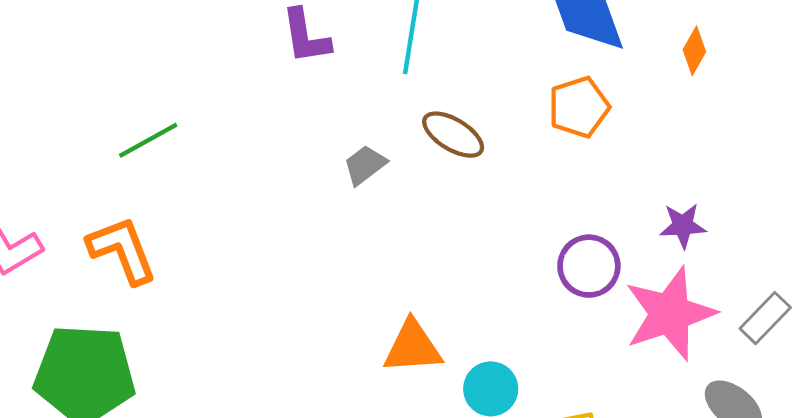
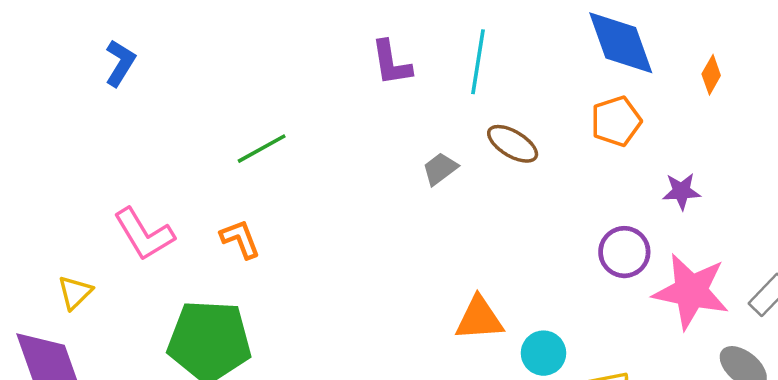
purple star: (683, 226) -> (681, 191), moved
orange L-shape: (122, 250) -> (240, 239), size x0.7
pink star: (670, 314) -> (691, 291), turned 30

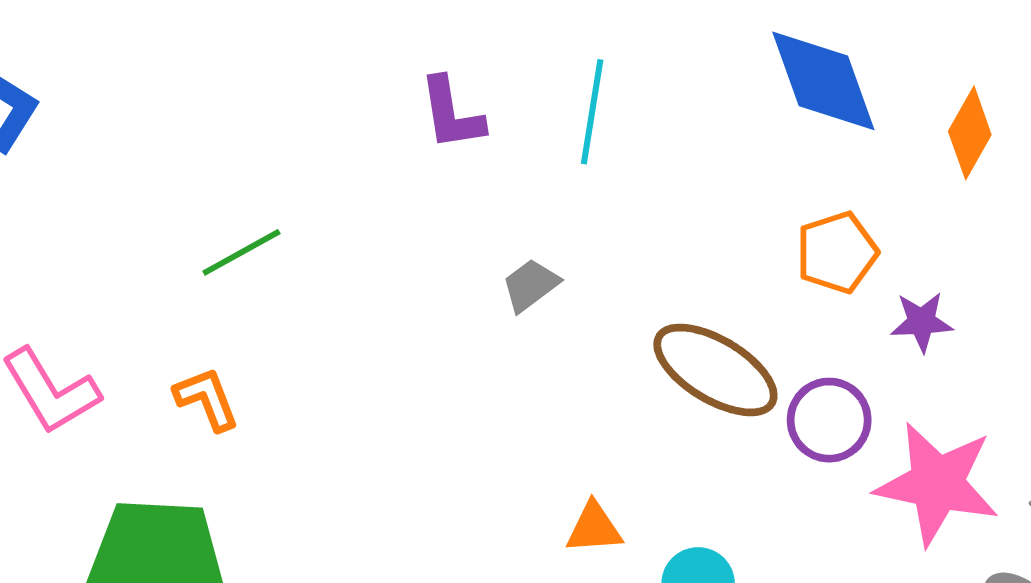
orange diamond: (711, 75) -> (970, 133), size x1.4
orange pentagon: (616, 121) -> (837, 252), moved
brown ellipse: (513, 144) -> (715, 370), moved, size x1.5
orange triangle: (479, 319) -> (594, 528), size x0.7

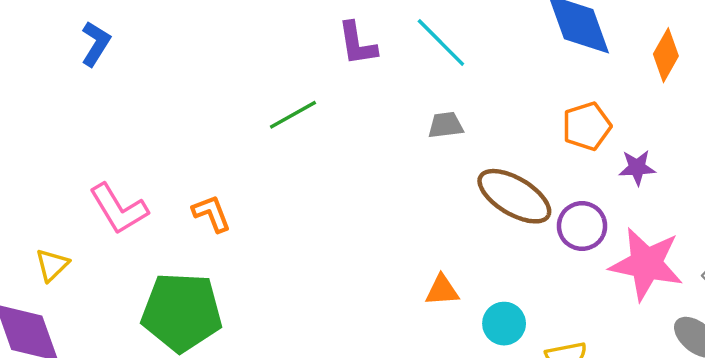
cyan line: (592, 112) -> (441, 42), turned -54
green line: (241, 252) -> (293, 115), moved
gray trapezoid: (530, 285) -> (446, 125), moved, turned 30

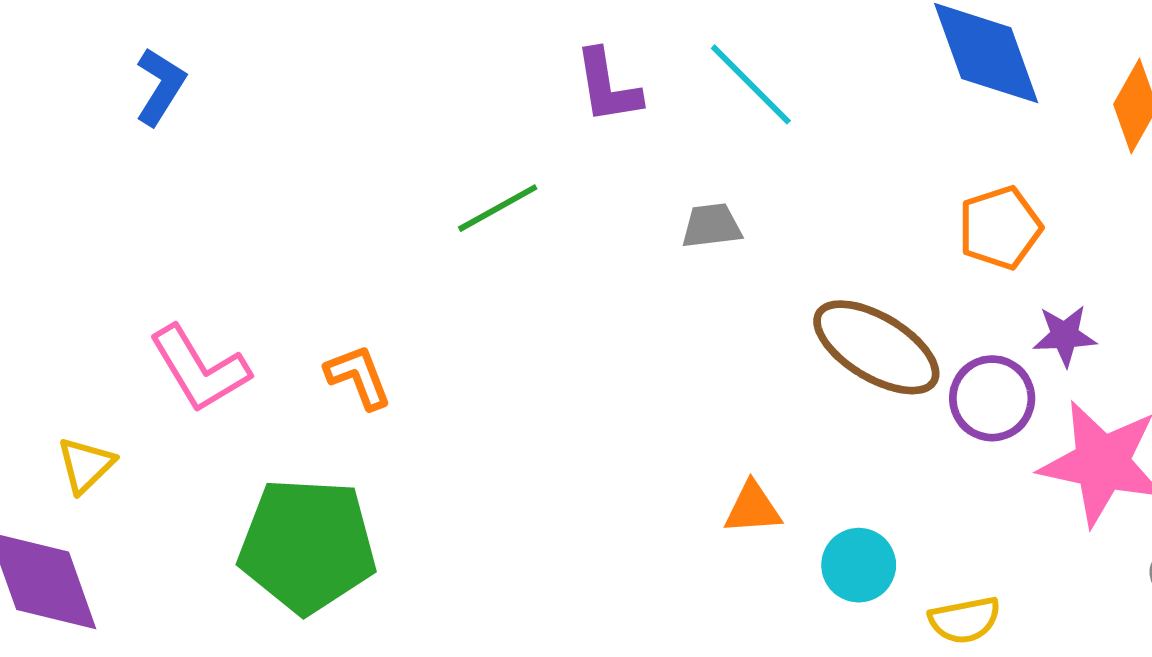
gray trapezoid: (446, 125) -> (712, 226), moved
purple star: (637, 168) -> (1065, 336), moved

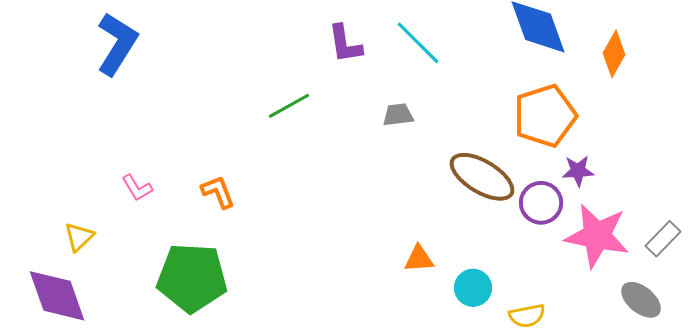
blue L-shape: (160, 86) -> (117, 44), size x1.6
orange pentagon: (1000, 228) -> (545, 116), size x1.5
pink L-shape: (199, 369) -> (137, 188), size x0.6

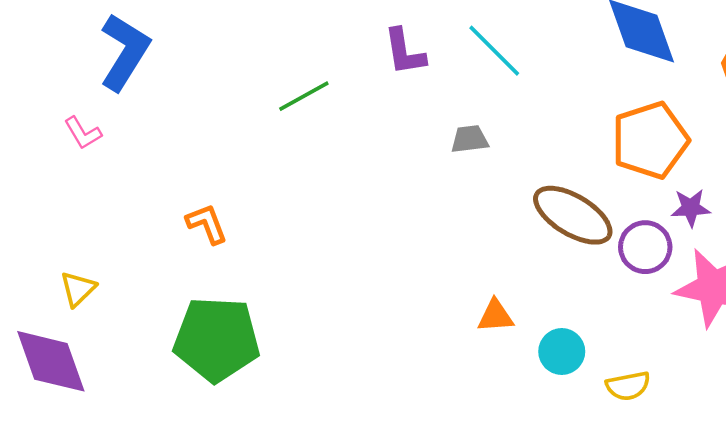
green line: (289, 106) -> (304, 96), moved
pink L-shape: (137, 188) -> (83, 133), moved
orange L-shape: (218, 192) -> (207, 224), moved

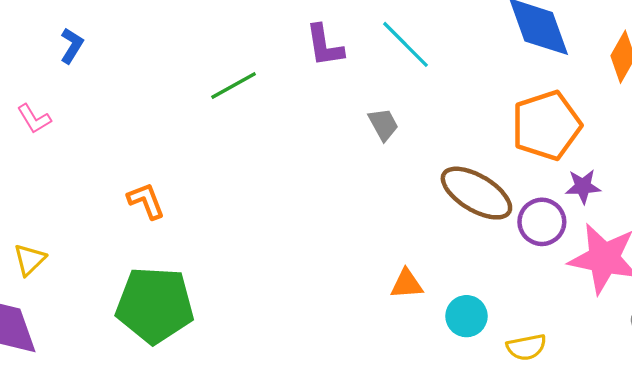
blue L-shape: (125, 52) -> (72, 46), size x0.5
gray trapezoid: (470, 139) -> (383, 124), turned 68

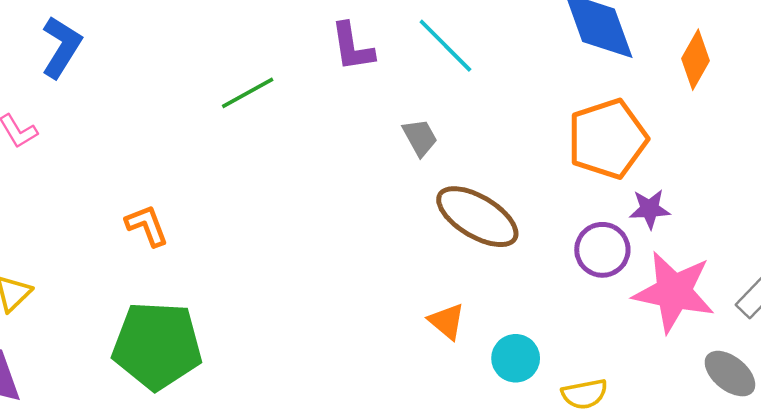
blue L-shape: (72, 46) -> (61, 47), size x1.5
brown ellipse: (476, 193) -> (477, 217), moved
orange triangle: (407, 284) -> (447, 321), turned 44

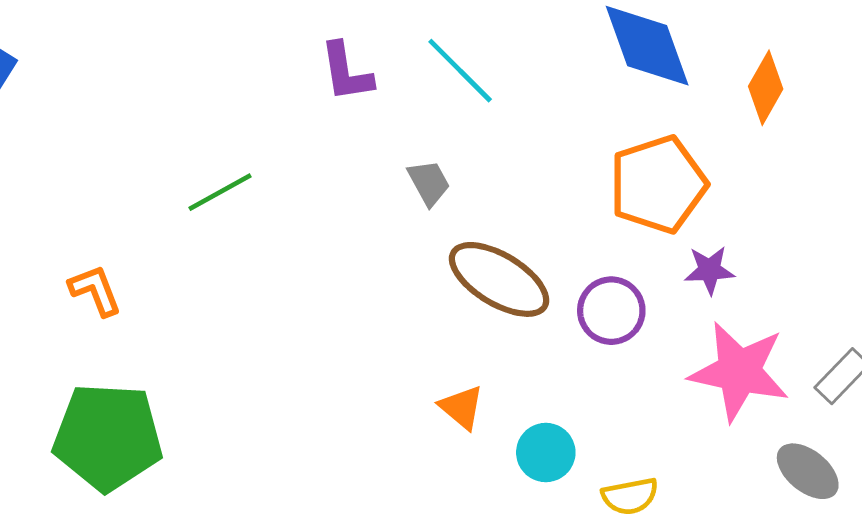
green line: (248, 93) -> (220, 192), moved
purple circle: (602, 250) -> (611, 311), moved

